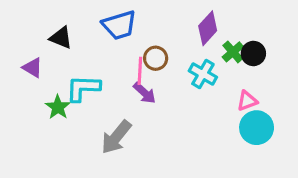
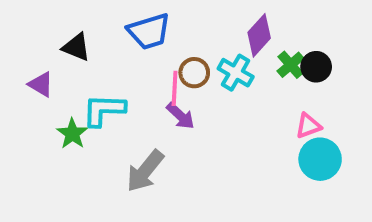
cyan cross: (203, 74) -> (236, 73), moved

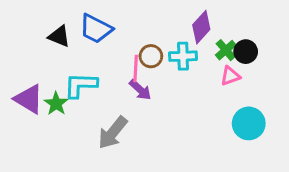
blue trapezoid: (149, 31) -> (96, 29), moved, turned 44
cyan cross: (236, 73) -> (183, 56), turned -32
purple triangle: (41, 84) -> (29, 99), moved, size x1.5
pink triangle: (308, 126) -> (230, 76), moved

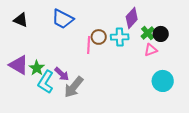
black triangle: (59, 36) -> (21, 20), moved
cyan L-shape: (81, 85) -> (46, 82), moved, turned -60
purple arrow: (140, 90) -> (62, 74), moved

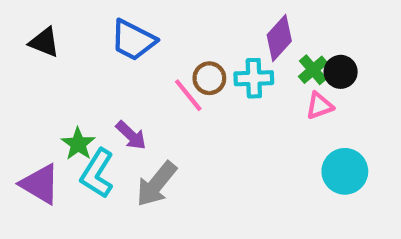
pink line: (89, 45) -> (188, 95), turned -42
purple triangle: (19, 65) -> (40, 184), moved
purple arrow: (62, 74) -> (131, 135), moved

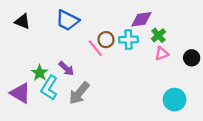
purple diamond: (279, 38) -> (141, 19), turned 40
black circle: (341, 72) -> (192, 58), moved
cyan circle: (345, 171) -> (175, 100), moved

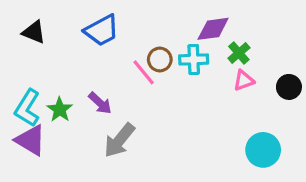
blue trapezoid: (67, 20) -> (102, 30), turned -55
cyan L-shape: (49, 88) -> (27, 108), moved

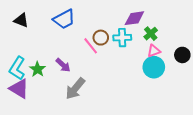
cyan circle: (263, 150) -> (154, 67), moved

